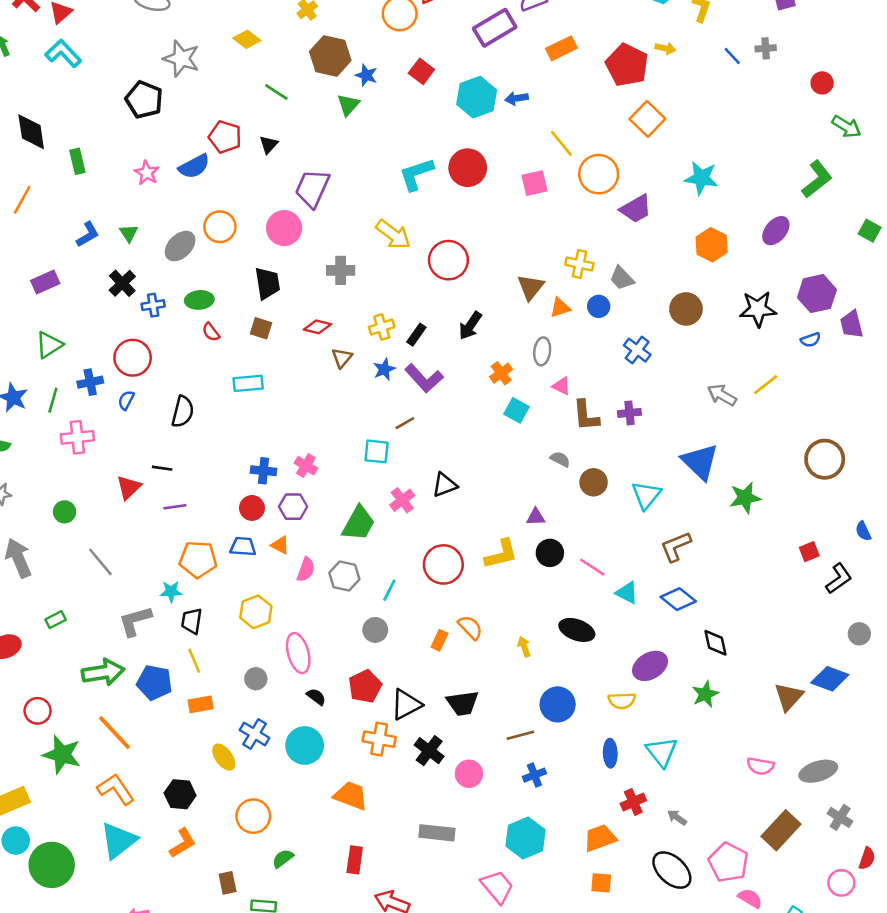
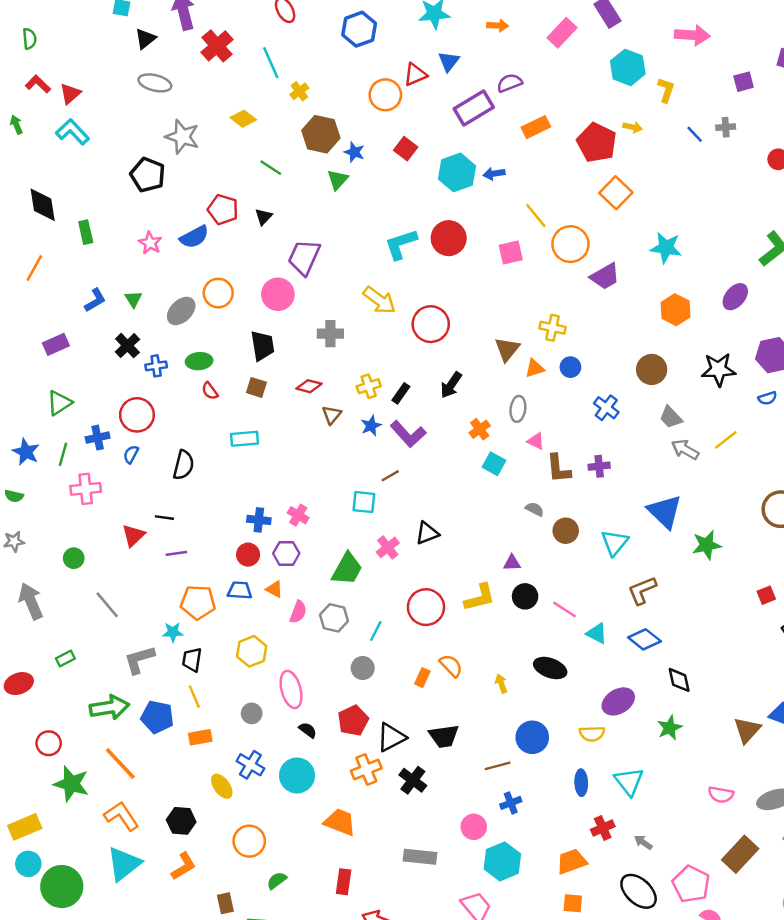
gray trapezoid: (622, 278) -> (671, 417), moved
orange cross: (379, 739) -> (366, 770), turned -32
pink circle: (469, 774) -> (474, 827), moved

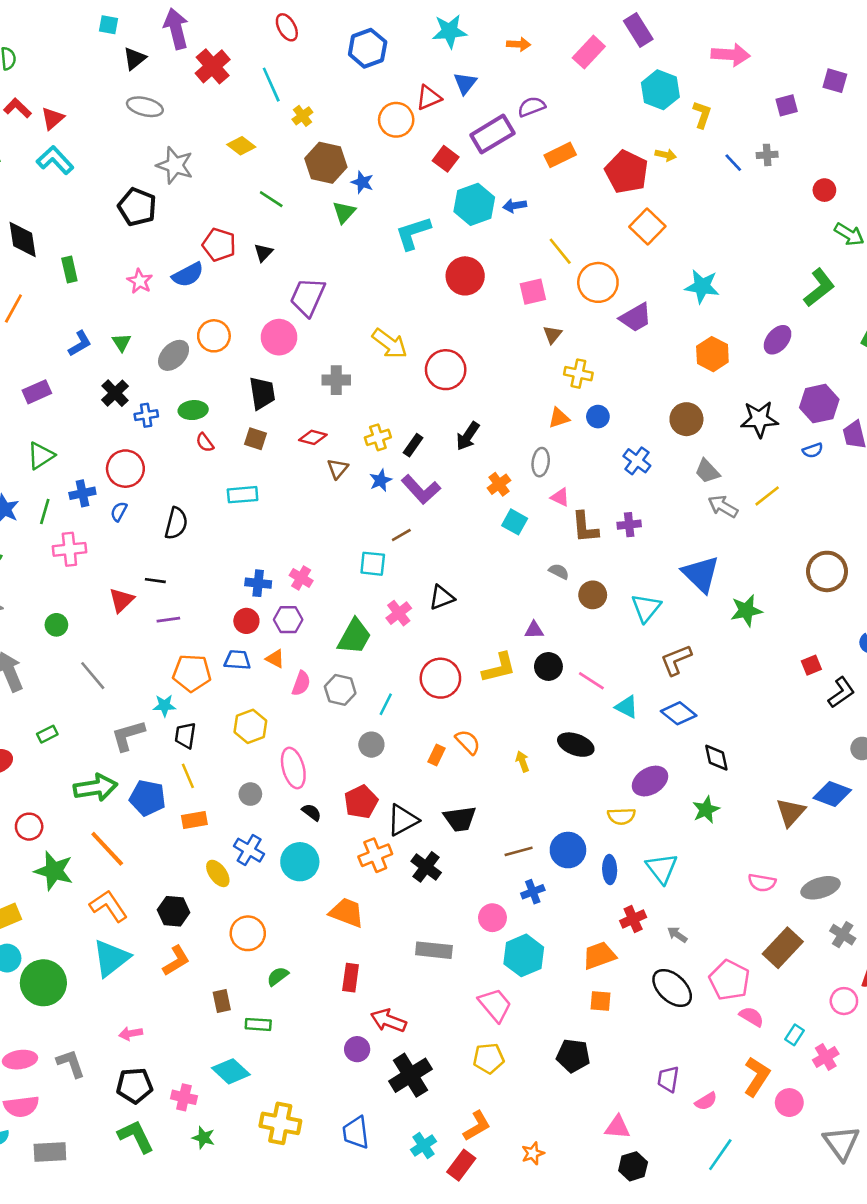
red square: (406, 149) -> (446, 159), moved
cyan L-shape: (401, 244) -> (413, 233), moved
brown triangle: (507, 349) -> (552, 335), moved, size x0.7
blue circle: (532, 737) -> (568, 850), moved

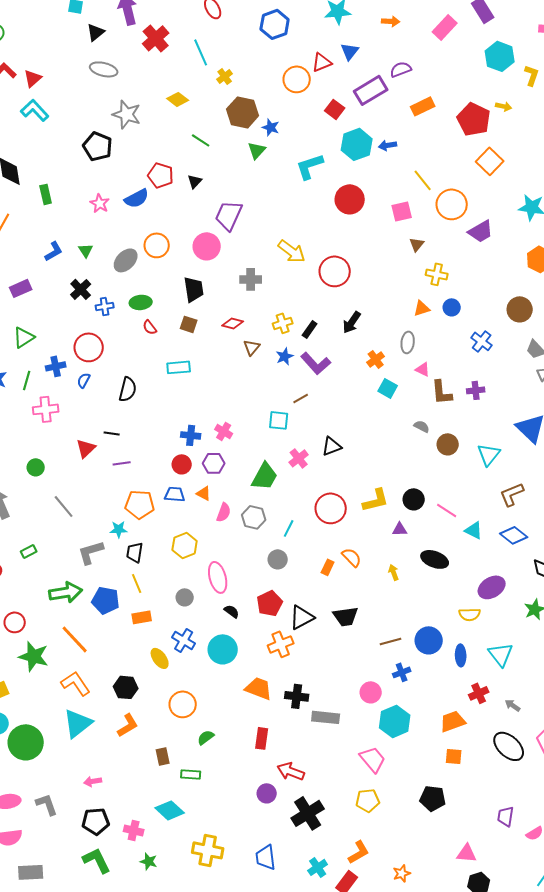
purple triangle: (534, 630) -> (400, 529), moved
black cross: (426, 867) -> (297, 696), moved, turned -30

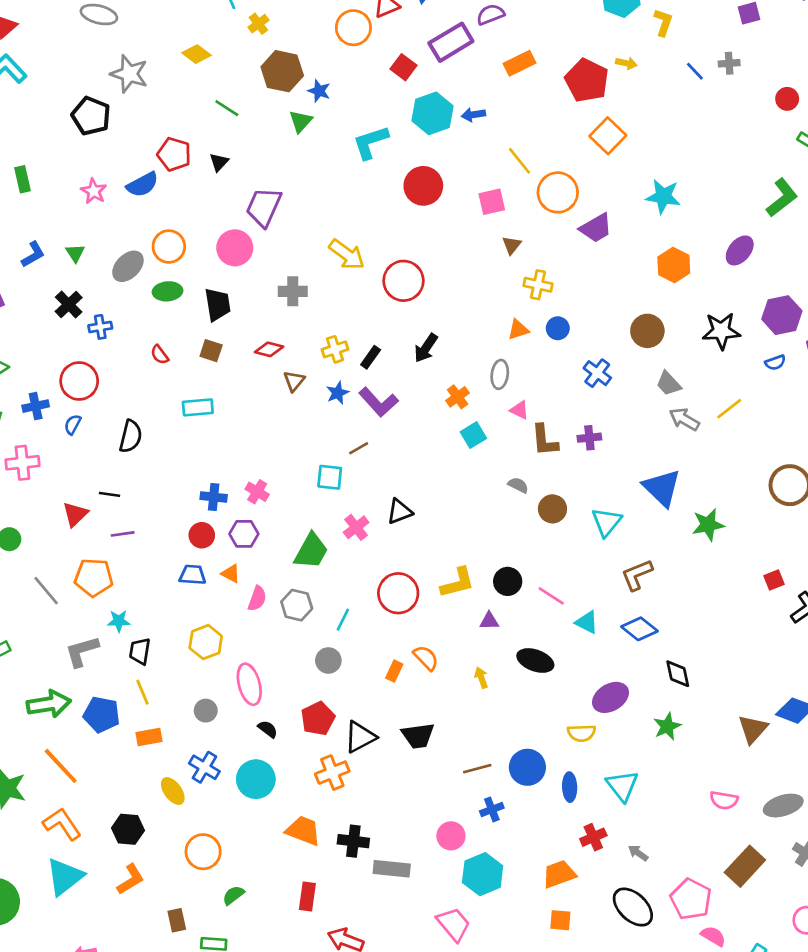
green ellipse: (141, 302) -> (168, 291), moved
cyan square: (388, 388) -> (473, 435), turned 30
orange pentagon: (140, 504) -> (94, 577), moved

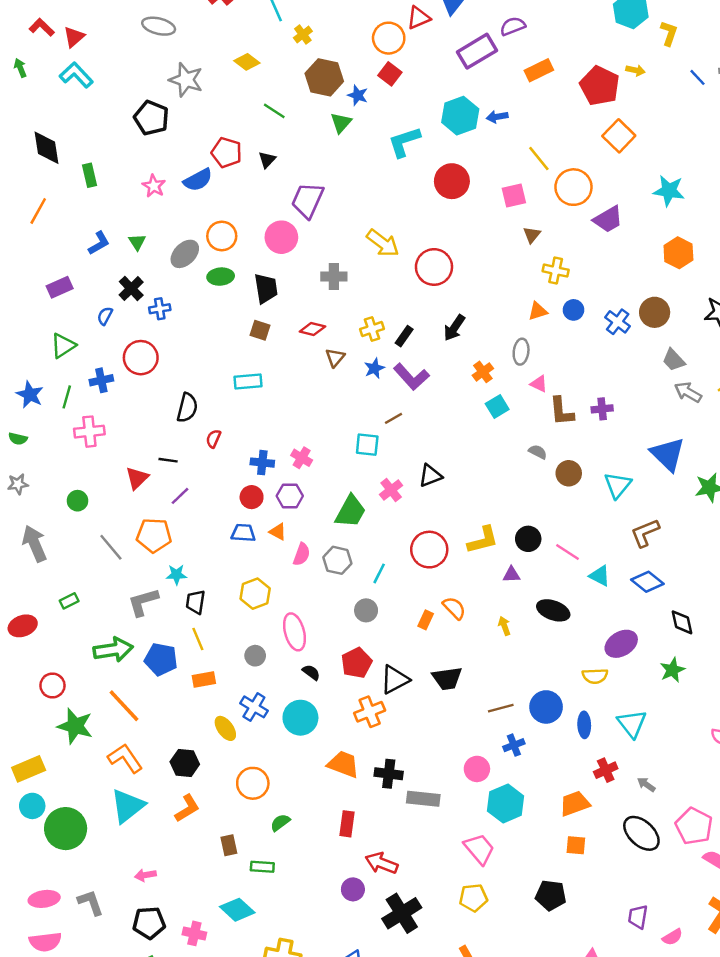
red square: (403, 67) -> (390, 74), moved
red semicircle: (160, 355) -> (213, 439), moved, turned 60
blue cross: (597, 373) -> (618, 322), moved
blue semicircle: (73, 425) -> (105, 316), moved
purple line: (123, 534) -> (180, 496), turned -36

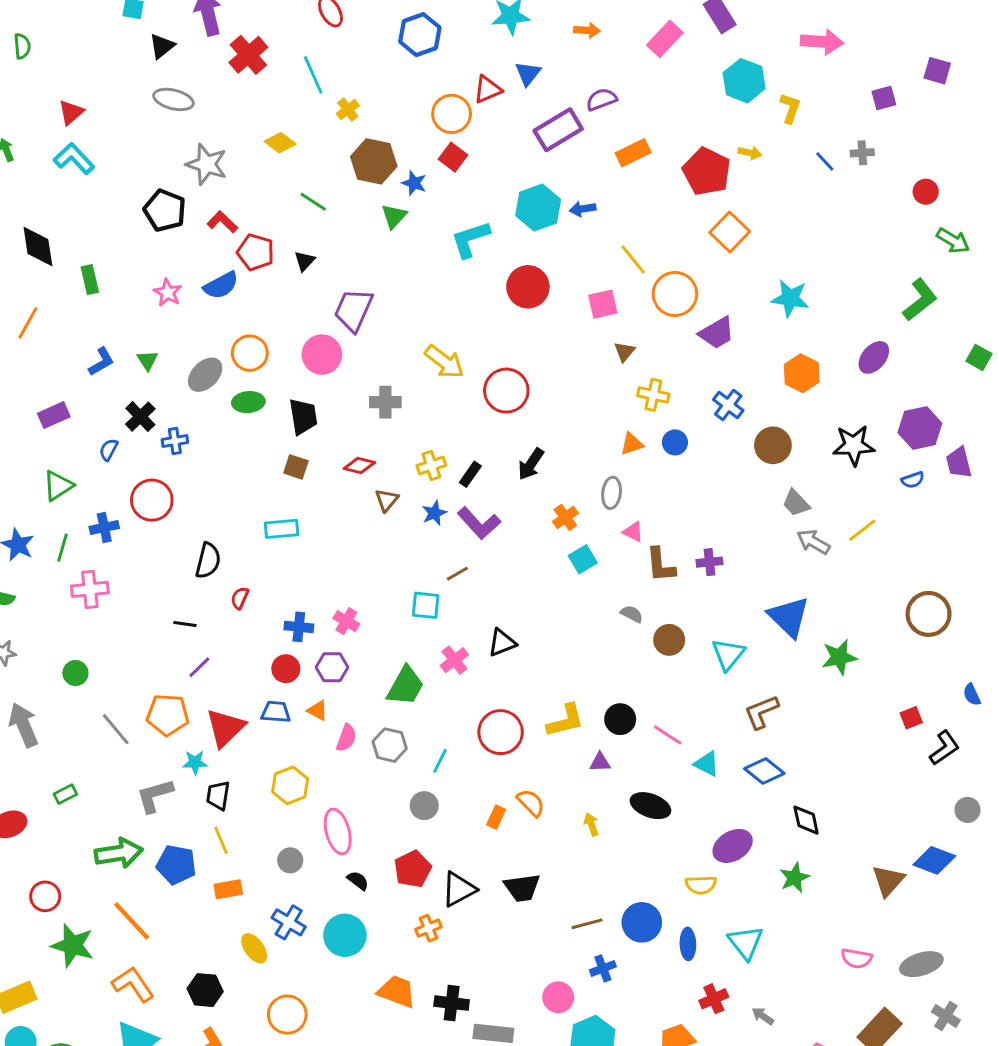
red L-shape: (42, 27) -> (222, 222), moved
blue cross: (618, 322) -> (728, 405), moved
red triangle: (137, 478) -> (225, 728), moved, size x1.4
orange cross: (370, 712) -> (429, 928), size x0.7

